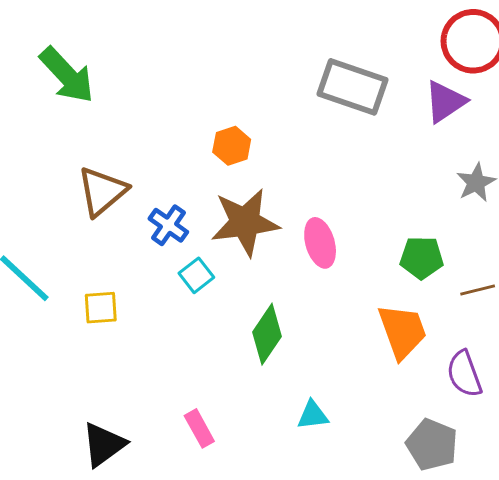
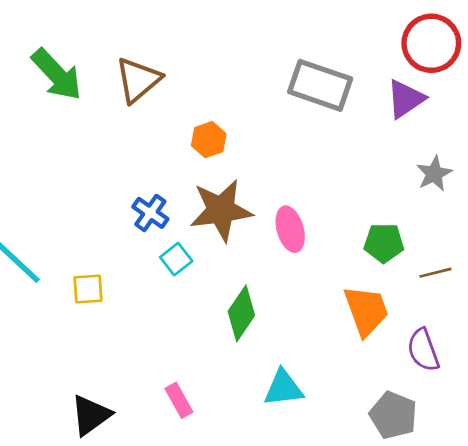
brown triangle: (102, 191) -> (138, 80), moved
cyan triangle: (313, 415) -> (283, 388), size x1.4

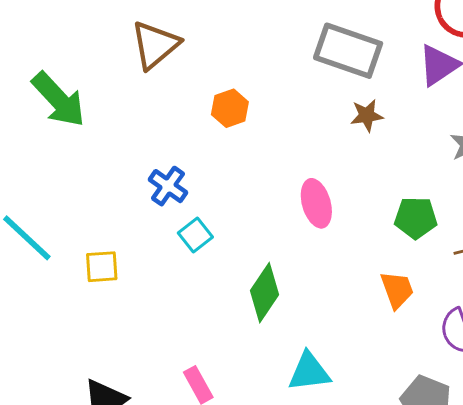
green arrow: (57, 74) -> (59, 100), moved
brown star: (221, 210) -> (367, 115), moved, size x0.5
orange trapezoid: (366, 311) -> (397, 290), size x0.7

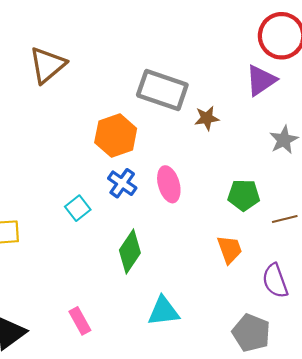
gray rectangle: (348, 51) -> (162, 90), moved
orange hexagon: (230, 108) -> (116, 136), moved, size x1.5
blue cross: (168, 186) -> (122, 183), moved

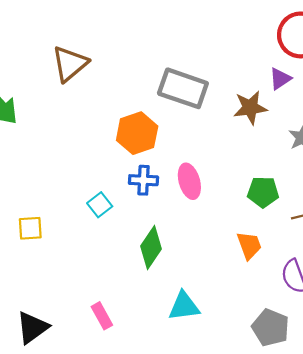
purple triangle: (261, 80) -> (280, 79), size x0.7
brown star: (207, 118) -> (250, 108), moved, size x1.4
blue cross: (122, 183) -> (143, 180), turned -32

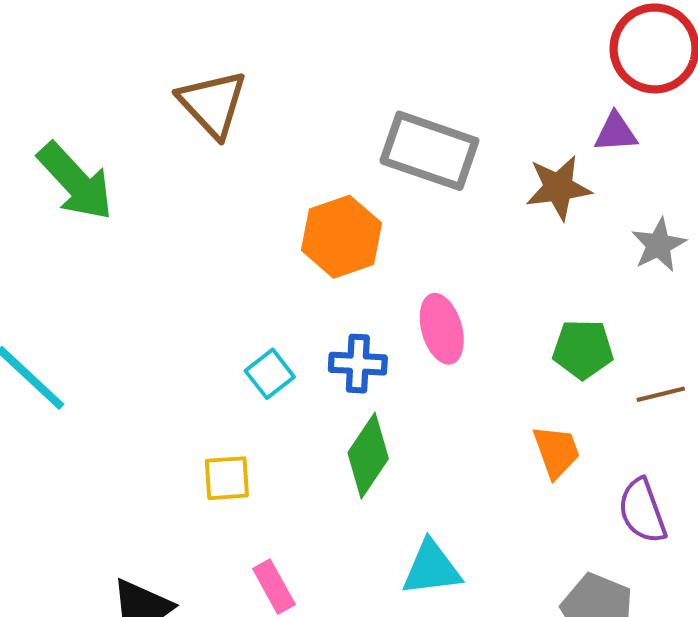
brown triangle: (70, 64) -> (213, 104), turned -33
purple triangle: (280, 79) -> (616, 132), turned 30
blue cross: (143, 180) -> (358, 364), moved
yellow square: (30, 228) -> (227, 478), moved

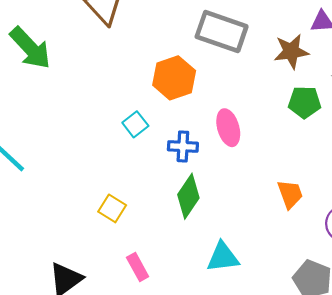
green pentagon: (583, 349) -> (305, 102), moved
cyan square: (270, 374) -> (135, 124), moved
yellow square: (227, 478) -> (112, 208), turned 36

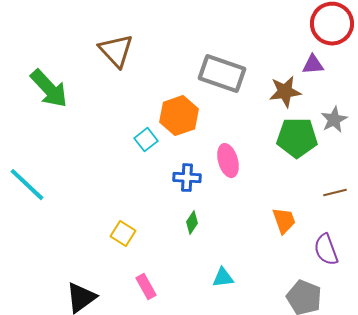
green pentagon: (305, 102) -> (297, 138), size x1.4
cyan square: (135, 124) -> (146, 140), moved
green diamond: (188, 196) -> (192, 223), size x0.6
cyan triangle: (223, 257) -> (223, 278), size x0.7

